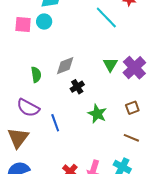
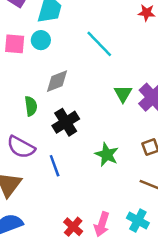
cyan line: (106, 17) -> (99, 44), moved
gray diamond: (65, 66) -> (57, 81), moved
black cross: (77, 87) -> (66, 122), moved, size x1.5

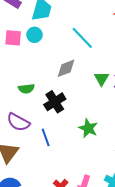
gray diamond: (57, 81) -> (66, 68), moved
green semicircle: (31, 106) -> (26, 89), turned 91

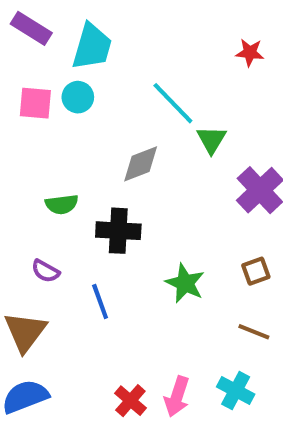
green triangle: (101, 78) -> (211, 140), moved
black cross: (55, 102) -> (118, 231), turned 35
purple semicircle: (18, 122) -> (45, 271), size x0.6

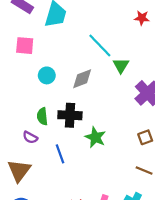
cyan circle: (78, 97) -> (47, 75), moved
green semicircle: (62, 204) -> (42, 116), moved, turned 91
green star: (185, 283) -> (95, 137), moved

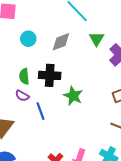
green triangle: (121, 65) -> (97, 39), moved
purple semicircle: (30, 137) -> (22, 96), moved

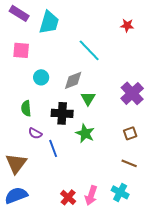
green triangle: (97, 39) -> (88, 98), moved
green semicircle: (24, 76) -> (26, 108), moved

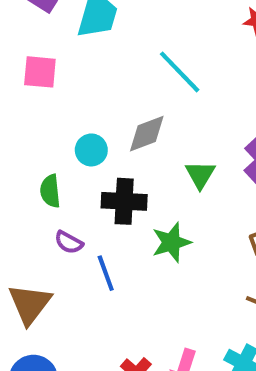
cyan circle: (41, 77) -> (91, 150), moved
green triangle: (88, 98) -> (200, 175), moved
green star: (85, 133) -> (171, 242), turned 30

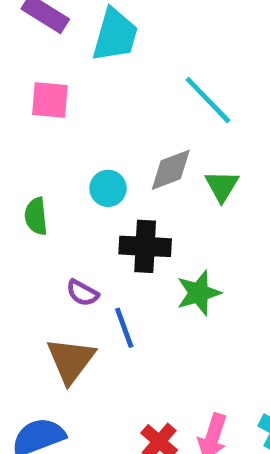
green triangle: (200, 175) -> (222, 186), moved
green semicircle: (50, 191) -> (36, 216), moved
brown triangle: (30, 304) -> (71, 360), moved

